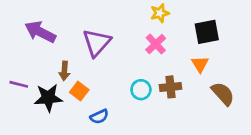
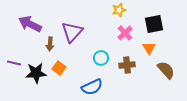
pink cross: (156, 44) -> (125, 33), moved
brown arrow: (64, 71) -> (50, 44), moved
cyan circle: (141, 90) -> (101, 58), moved
blue semicircle: (99, 117) -> (92, 87), moved, size x1.5

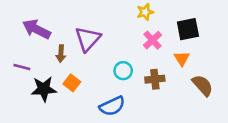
purple line: (14, 63) -> (22, 67), moved

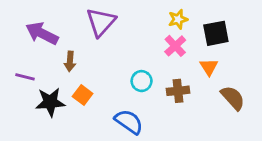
yellow star: (145, 12) -> (178, 19), moved
purple triangle: (88, 39) -> (101, 22), moved
blue semicircle: (112, 106) -> (129, 122), turned -120

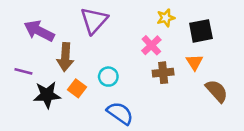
pink cross: (175, 46) -> (151, 45), moved
brown arrow: (70, 61) -> (65, 57), size x1.5
cyan circle: (142, 81) -> (108, 77), moved
brown cross: (178, 91) -> (163, 73), moved

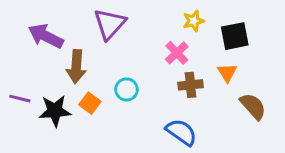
purple line: (23, 71) -> (20, 99), moved
blue semicircle: (120, 113) -> (181, 132), moved

